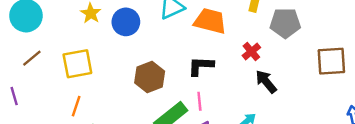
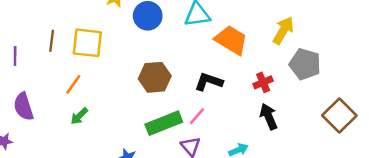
brown line: (32, 58) -> (52, 41), moved, turned -60
brown square: (331, 61) -> (339, 116), turned 32
pink line: (199, 101) -> (197, 116), turned 30

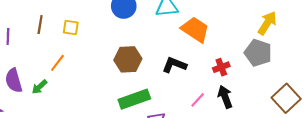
yellow arrow: (283, 30) -> (267, 23), moved
yellow square: (87, 43) -> (71, 27), size x0.6
green arrow: (79, 116) -> (39, 87), moved
pink line: (197, 116) -> (198, 100), moved

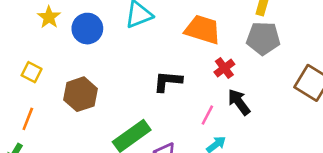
yellow square: (71, 27) -> (32, 72), turned 35
orange trapezoid: (195, 30) -> (203, 30), moved
brown hexagon: (128, 59) -> (81, 94), moved

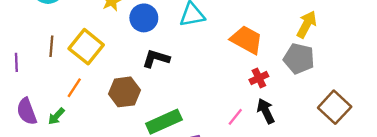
yellow square: (32, 72) -> (86, 47), size x1.8
black L-shape: (168, 81) -> (156, 59), moved
brown hexagon: (81, 94) -> (124, 92), moved

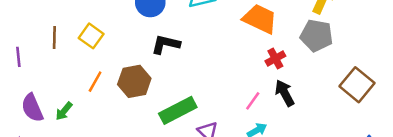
yellow square: (86, 47) -> (91, 36), size x0.7
orange line: (74, 88) -> (95, 82), moved

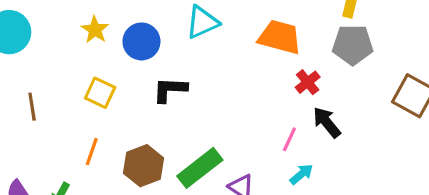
yellow square: (91, 36) -> (100, 93), moved
brown hexagon: (134, 81) -> (144, 166), moved

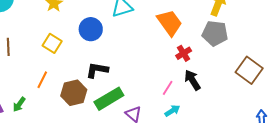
orange trapezoid: (280, 37) -> (170, 23), turned 32
blue circle: (141, 41) -> (91, 29), moved
black L-shape: (170, 90) -> (97, 70), moved

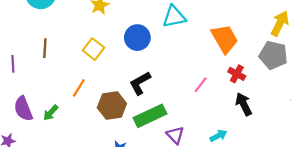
red cross: (184, 53) -> (237, 74), turned -35
black L-shape: (97, 70) -> (140, 83), turned -45
pink line: (168, 88) -> (201, 85), moved

